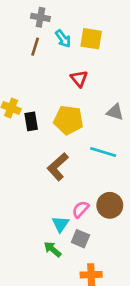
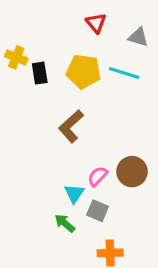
gray triangle: (115, 112) -> (138, 37), moved
cyan line: (103, 152) -> (124, 73), moved

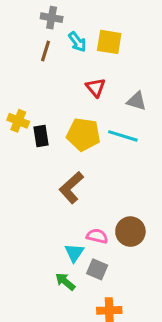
pink semicircle: (98, 176) -> (97, 236), turned 60

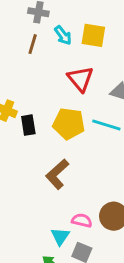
red triangle: (96, 87) -> (80, 79), size x1.4

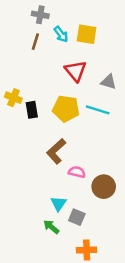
pink semicircle: (82, 220) -> (77, 172), moved

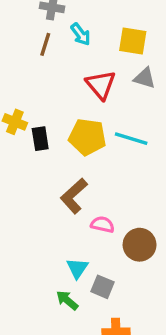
yellow square: (87, 34) -> (133, 41), moved
gray triangle: (109, 82) -> (145, 78), moved

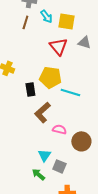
yellow square: (133, 41) -> (66, 21), moved
black rectangle: (40, 139) -> (30, 89), moved
cyan line: (131, 139) -> (70, 92), moved

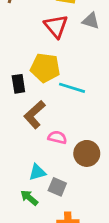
cyan triangle: (44, 155) -> (37, 172), turned 40

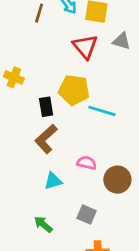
brown L-shape: (35, 115) -> (46, 139), moved
cyan triangle: (37, 172) -> (53, 181), moved
green arrow: (29, 198) -> (43, 224), moved

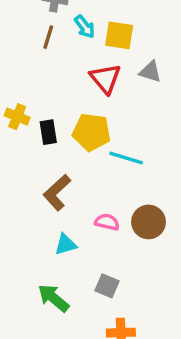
black rectangle: (46, 107) -> (48, 132), moved
brown circle: (117, 180) -> (149, 222), moved
green arrow: (43, 224) -> (53, 298), size x1.4

